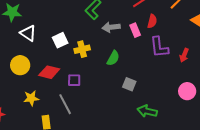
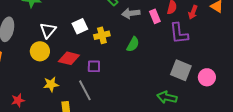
white triangle: (28, 33) -> (48, 30), moved, turned 36
red arrow: (184, 55) -> (193, 12), moved
gray square: (129, 84) -> (181, 70), moved, size x1.5

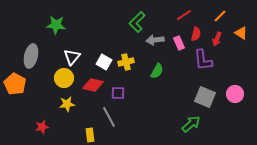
white square: (80, 26) -> (104, 62), moved, turned -35
pink circle: (207, 77) -> (235, 94), moved
yellow star: (51, 84) -> (67, 104), moved
green arrow: (167, 97) -> (191, 124), turned 126

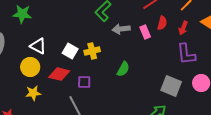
white triangle: (72, 57) -> (38, 46), turned -42
purple L-shape: (203, 60) -> (186, 54), moved
green semicircle: (157, 71) -> (123, 69), moved

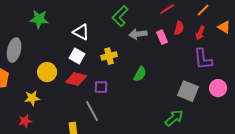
white triangle: (38, 46) -> (81, 32), moved
white square: (70, 51) -> (77, 56), moved
yellow star: (33, 93) -> (32, 98), moved

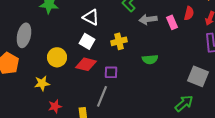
green semicircle: (140, 74) -> (150, 59), turned 56
gray line: (92, 111) -> (102, 96), turned 50
red star: (25, 121) -> (55, 106), moved

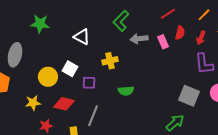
white square: (87, 41) -> (70, 69), moved
green semicircle: (150, 59) -> (126, 91), moved
red diamond: (86, 64) -> (64, 104), moved
purple square: (111, 72) -> (89, 83), moved

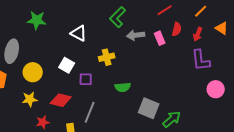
yellow circle: (48, 77) -> (33, 72), moved
gray square: (189, 96) -> (149, 108), moved

